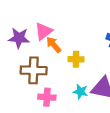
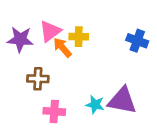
yellow cross: (76, 59) -> (79, 37), moved
brown cross: (34, 70) -> (38, 79), size x0.7

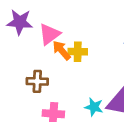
yellow cross: (79, 37) -> (78, 52), moved
purple star: (20, 39) -> (20, 22), moved

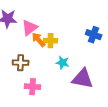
cyan star: (94, 107) -> (63, 63), moved

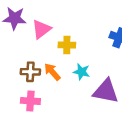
orange arrow: (39, 40) -> (52, 72), moved
pink cross: (33, 87) -> (30, 101), moved

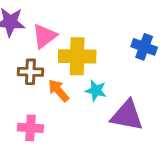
yellow cross: (67, 45) -> (77, 56), size x1.6
brown cross: (30, 72) -> (30, 72), moved

